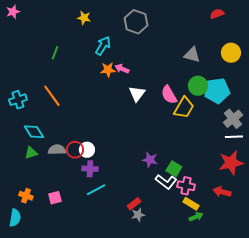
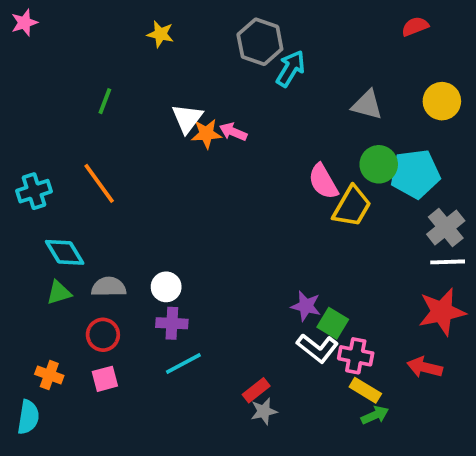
cyan arrow: (103, 46) -> (291, 69), moved
white triangle: (137, 94) -> (187, 118), moved
red circle: (75, 150) -> (103, 335), moved
purple star: (150, 160) -> (306, 306), moved

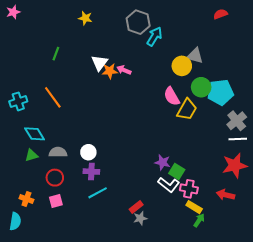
yellow circle: (442, 101) -> (182, 66), moved
green arrow: (375, 415) -> (199, 220), turned -32

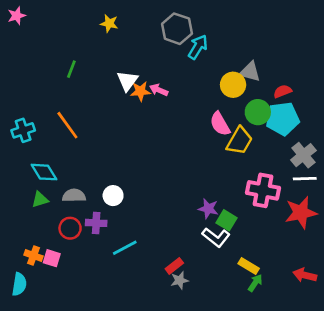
red semicircle: (220, 14) -> (283, 91), moved
purple cross: (91, 172) -> (96, 223), moved
pink cross: (189, 189) -> (263, 190), moved, size x1.4
red arrow: (226, 195) -> (305, 275), moved
pink square: (56, 201) -> (52, 258), moved, turned 32

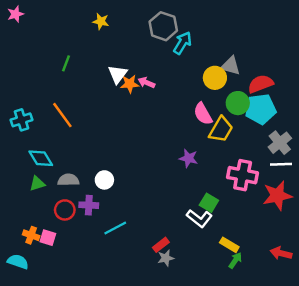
red semicircle: (283, 91) -> (261, 84), size x1.5
purple star: (208, 209) -> (189, 158), moved
cyan semicircle: (19, 284) -> (18, 262), turned -80

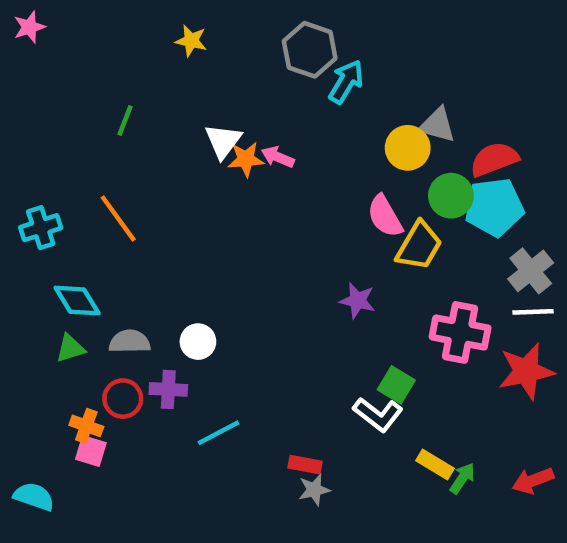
orange cross: (31, 235) -> (86, 426), moved
red rectangle: (161, 245) -> (305, 465), turned 49
red arrow: (281, 253) -> (533, 481), turned -35
green arrow: (235, 260) -> (462, 478), moved

